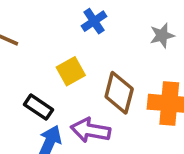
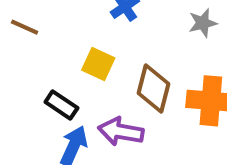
yellow square: (71, 71) -> (98, 64), turned -36

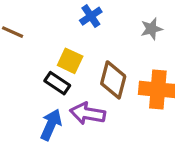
black rectangle: (61, 105) -> (57, 83), moved

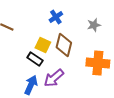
brown diamond: (113, 80) -> (64, 45), moved
purple arrow: (88, 113) -> (54, 78), turned -50

